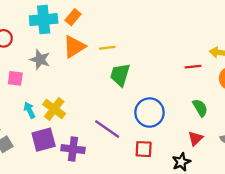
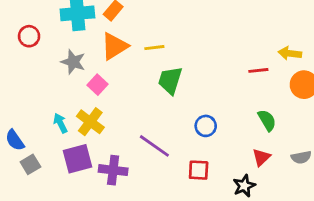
pink square: (15, 78) -> (97, 85), moved, turned 35
blue circle: (150, 113) -> (206, 126), size x0.6

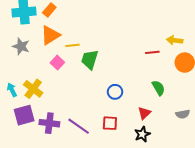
yellow line: (154, 48) -> (73, 45), moved
pink square: (97, 85) -> (57, 63), moved
purple line: (154, 146) -> (79, 126), moved
red triangle: (261, 157) -> (144, 113), moved

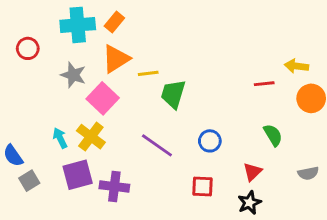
pink square: (57, 63) -> (103, 98), moved, size x1.5
purple line: (79, 126) -> (157, 145), moved

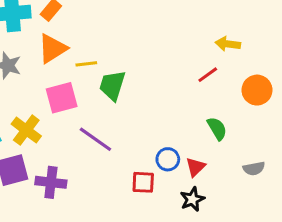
yellow arrow: (296, 66) -> (228, 44), moved
red line: (264, 84) -> (208, 75), turned -30
pink square: (103, 98) -> (62, 98), moved, turned 32
blue circle: (210, 141) -> (168, 159), moved

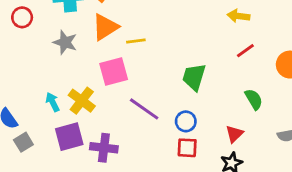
yellow arrow: (228, 44) -> (238, 16), moved
green trapezoid: (112, 85) -> (194, 77), moved
blue circle: (168, 159) -> (186, 121), moved

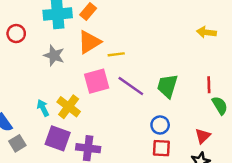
red line: (245, 51) -> (209, 85), moved, turned -56
purple line: (144, 109) -> (131, 86), moved
purple square: (69, 137) -> (58, 138), turned 35

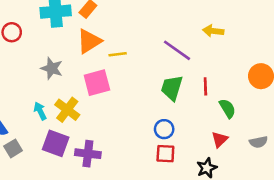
gray star: (54, 55) -> (52, 68), moved
red line: (209, 85) -> (205, 86), moved
purple line: (131, 86) -> (177, 50), moved
red triangle: (203, 136) -> (220, 139), moved

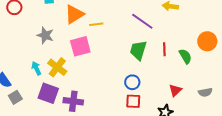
green semicircle: (227, 108) -> (185, 56), moved

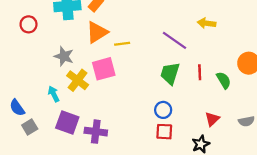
yellow cross: (57, 67) -> (78, 80), moved

